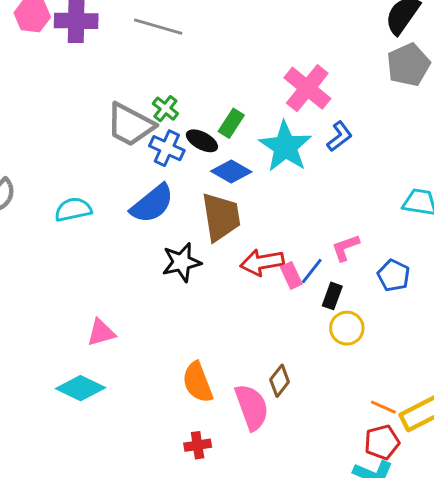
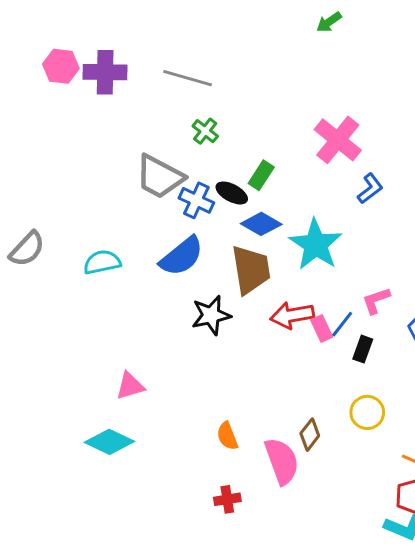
green cross: (165, 109) -> (205, 131), moved
cyan star: (285, 147) -> (316, 245), moved
yellow circle: (347, 328) -> (367, 412), moved
orange semicircle: (198, 382) -> (227, 436), size x0.7

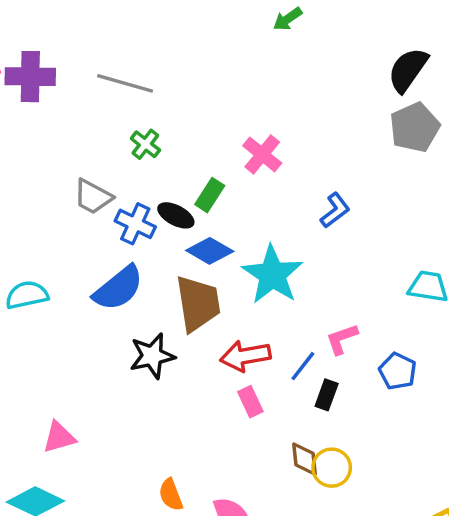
pink cross: (338, 140) -> (262, 154), moved, size x0.7
gray trapezoid: (160, 177) -> (93, 197), size x0.7
pink rectangle: (322, 328) -> (250, 402), moved
brown diamond: (310, 435) -> (305, 459), moved, turned -44

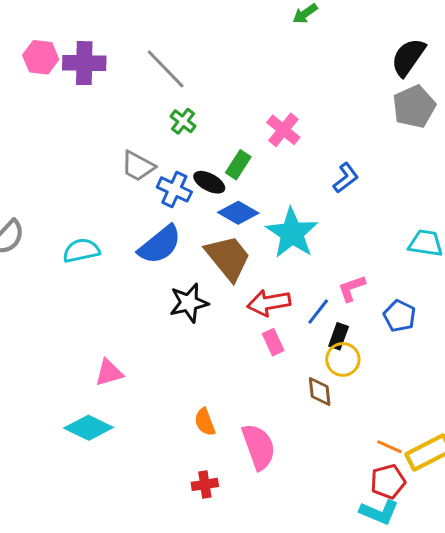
gray line: (125, 83) -> (166, 69), turned 30
brown trapezoid: (198, 303) -> (228, 258), turned -30
yellow circle: (332, 468) -> (343, 359), moved

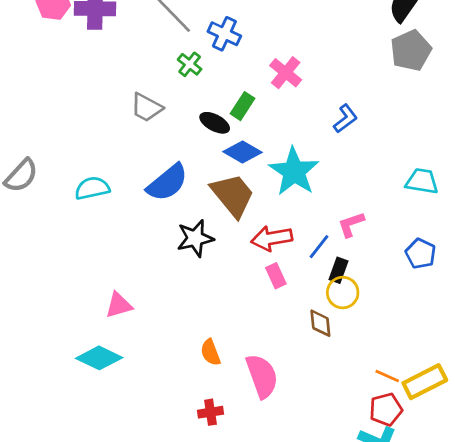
blue cross: (174, 189) -> (224, 34), moved
blue pentagon: (400, 316) -> (421, 254), moved

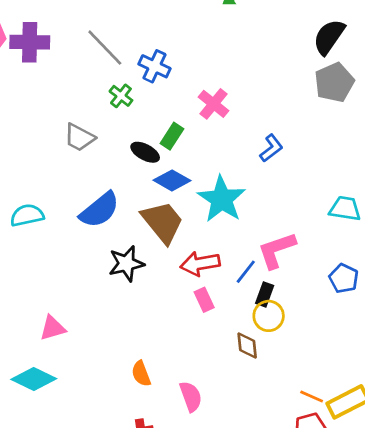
pink L-shape: (351, 224) -> (277, 250), size x1.5
pink semicircle: (262, 376) -> (191, 396), size x0.7

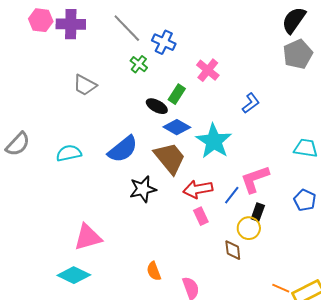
gray trapezoid: (79, 137) -> (85, 85), moved
black rectangle: (265, 294) -> (258, 212), moved
pink triangle: (53, 328) -> (88, 237), size x1.4

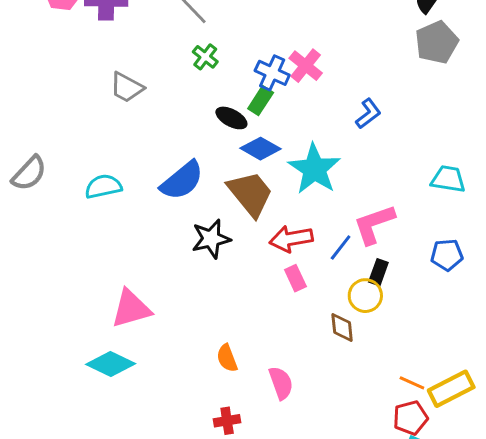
blue cross: (164, 42) -> (272, 73), moved
blue pentagon: (305, 200) -> (447, 255), turned -30

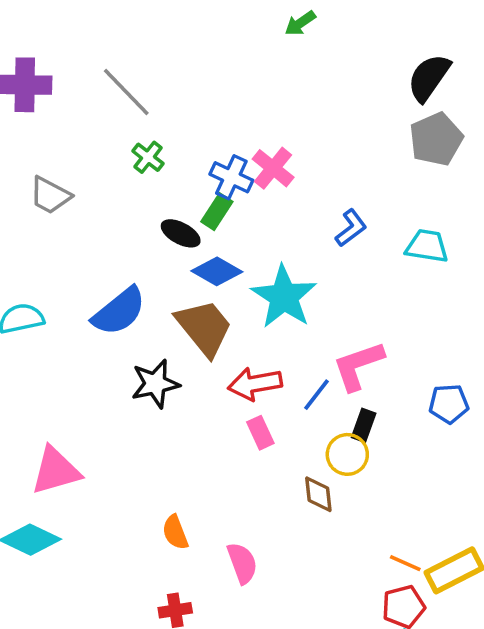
cyan trapezoid: (448, 179) -> (427, 246), moved

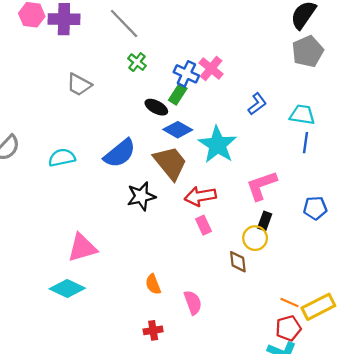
blue line: (317, 395) -> (305, 143), moved, turned -30

